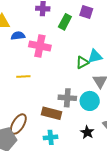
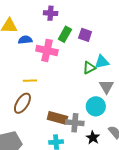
purple square: (86, 12) -> (85, 35), moved
green rectangle: (65, 22) -> (65, 34), moved
gray cross: (67, 98) -> (75, 123), moved
brown ellipse: (18, 124) -> (22, 103), moved

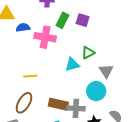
cyan triangle: (102, 62) -> (72, 64), moved
yellow line: (30, 81) -> (30, 76), moved
brown ellipse: (22, 103) -> (24, 103), moved

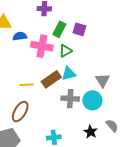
green triangle: (88, 53) -> (65, 51), moved
brown rectangle: (58, 104) -> (51, 79), moved, turned -48
gray cross: (76, 108) -> (70, 99), moved

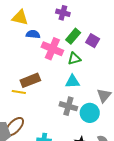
brown rectangle: (51, 79) -> (30, 80), moved
yellow line: (27, 85) -> (19, 92), moved
brown ellipse: (20, 112) -> (14, 127), moved

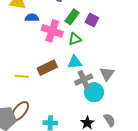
brown rectangle: (30, 80) -> (47, 68), moved
gray cross: (68, 106) -> (84, 80), moved, turned -36

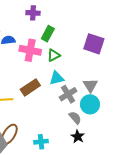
purple square: (92, 20) -> (94, 44), moved, size x1.5
cyan circle: (94, 92) -> (90, 104), moved
gray semicircle: (110, 120) -> (75, 118), moved

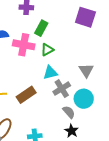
purple square: (94, 44) -> (85, 17), moved
gray triangle: (90, 85) -> (86, 70), moved
brown rectangle: (30, 87) -> (26, 95), moved

